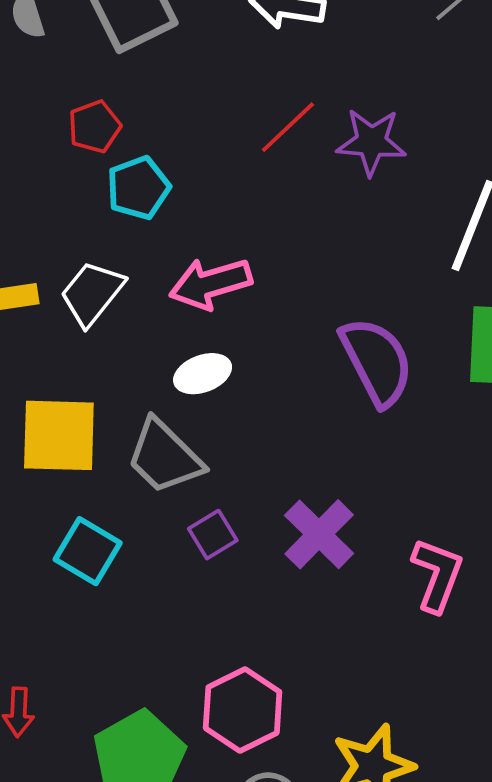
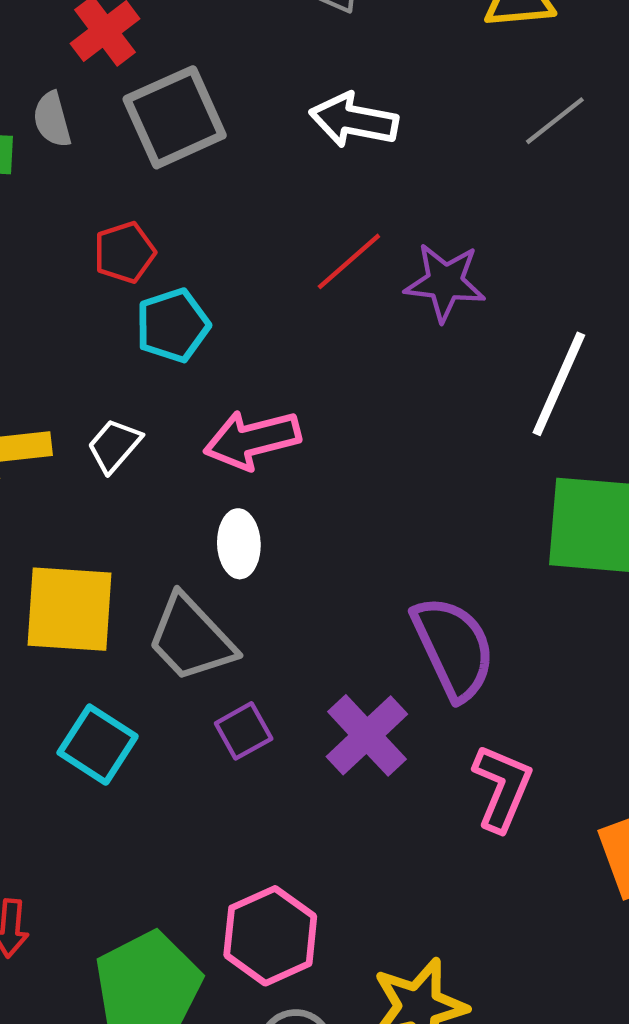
white trapezoid: (92, 293) -> (114, 446), size x0.7
purple semicircle: (377, 361) -> (453, 648), moved
white ellipse: (203, 374) -> (239, 544), turned -74

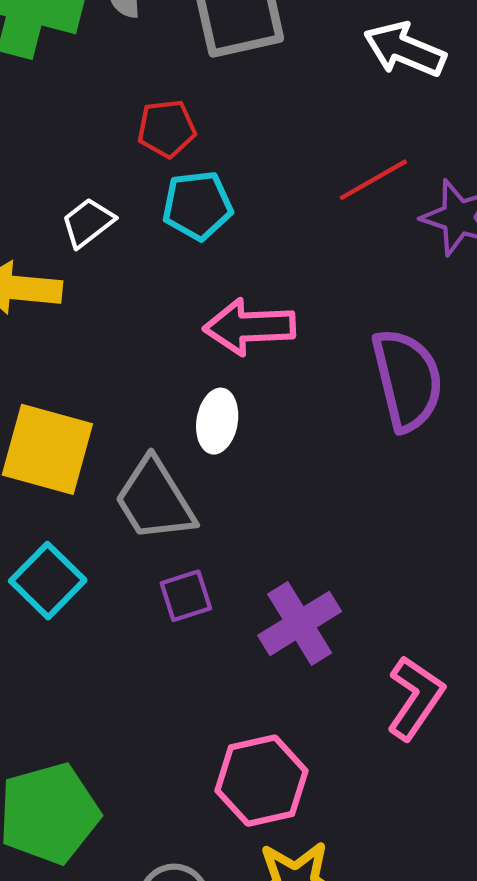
white trapezoid: (114, 446) -> (88, 223), moved
purple semicircle: (453, 648) -> (407, 380), moved
pink hexagon: (270, 936) -> (261, 781), moved

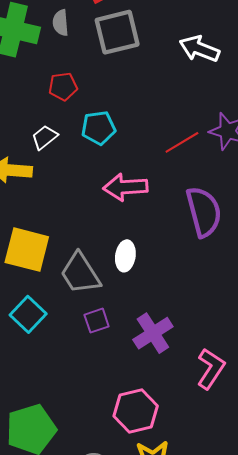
red pentagon: (167, 129) -> (63, 87), moved
red line: (373, 180) -> (182, 142), moved
white ellipse: (217, 421) -> (125, 256), moved

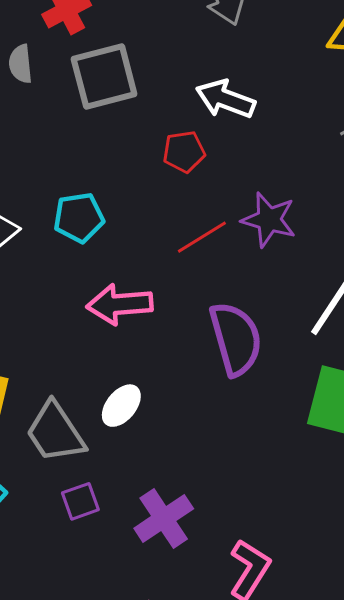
red pentagon: (63, 87) -> (184, 152), moved
white ellipse: (125, 256) -> (121, 406), turned 32

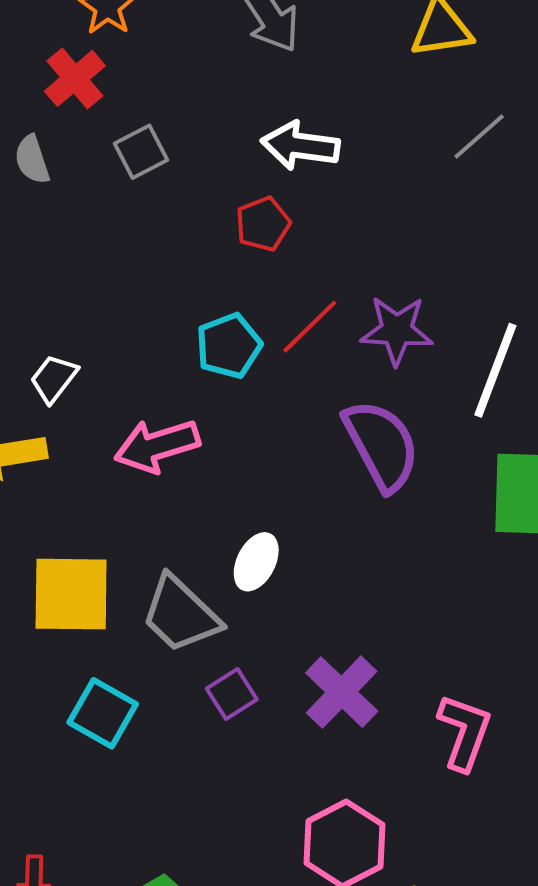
gray square: (104, 76) -> (141, 152), size x0.6
cyan pentagon: (79, 218) -> (229, 346), moved
purple star: (269, 220) -> (397, 330), moved
pink arrow: (120, 304) -> (157, 446), moved

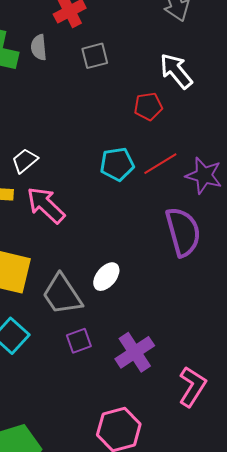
white arrow: (300, 146) -> (176, 71), turned 30
pink arrow: (157, 446) -> (46, 205), moved, turned 48

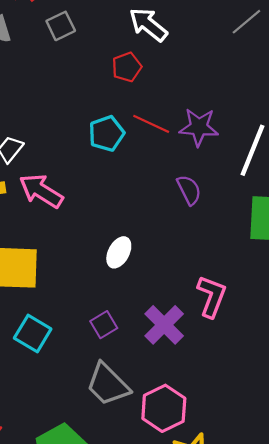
red line: (160, 164) -> (151, 124), turned 68
purple semicircle: (183, 232) -> (189, 190), size x0.6
gray trapezoid: (62, 295) -> (108, 384), moved
pink L-shape: (192, 387) -> (212, 296), moved

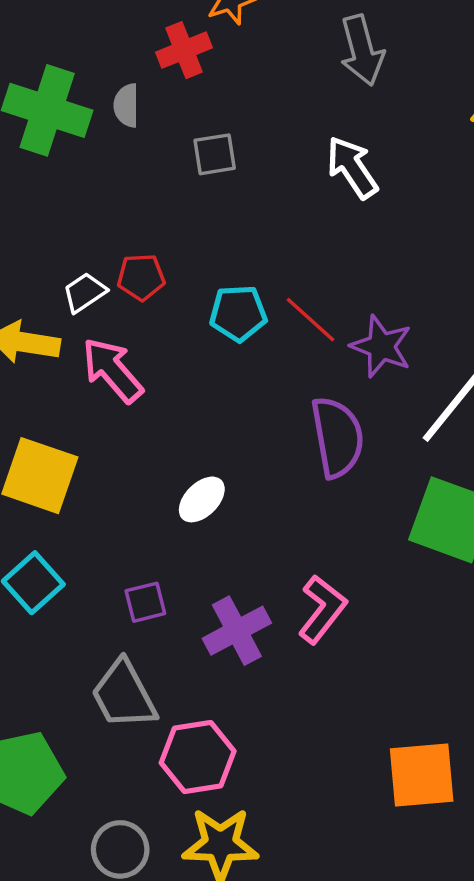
gray square: (61, 26) -> (215, 154), moved
red pentagon: (127, 67) -> (141, 277), moved
purple semicircle: (189, 190) -> (337, 437), size x1.6

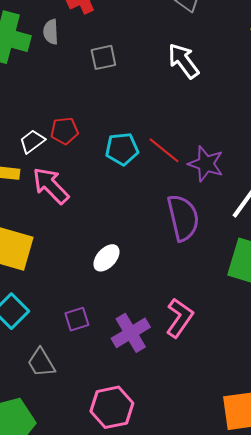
gray trapezoid: (124, 695) -> (41, 363), moved, size x0.7

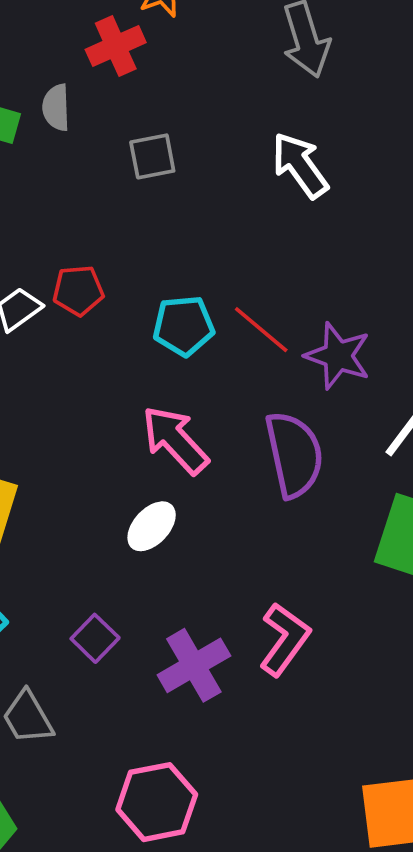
pink arrow: (51, 186) -> (175, 440), moved
purple square: (77, 319) -> (95, 638), turned -30

